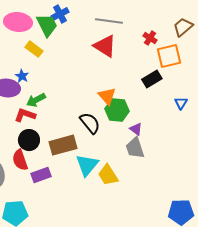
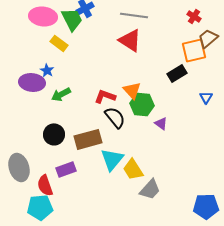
brown trapezoid: (183, 27) -> (208, 38), moved
red cross: (150, 38) -> (194, 16), moved
red L-shape: (25, 115) -> (105, 96), moved
gray trapezoid: (135, 148) -> (150, 189), moved, turned -120
red semicircle: (20, 160) -> (45, 185), moved

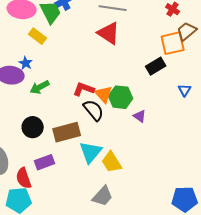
orange triangle: (132, 90) -> (104, 94), moved
gray trapezoid: (150, 189) -> (103, 196), moved

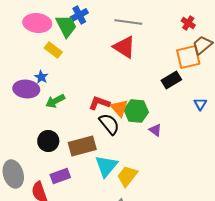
yellow trapezoid: (112, 162) -> (127, 176), turned 70

